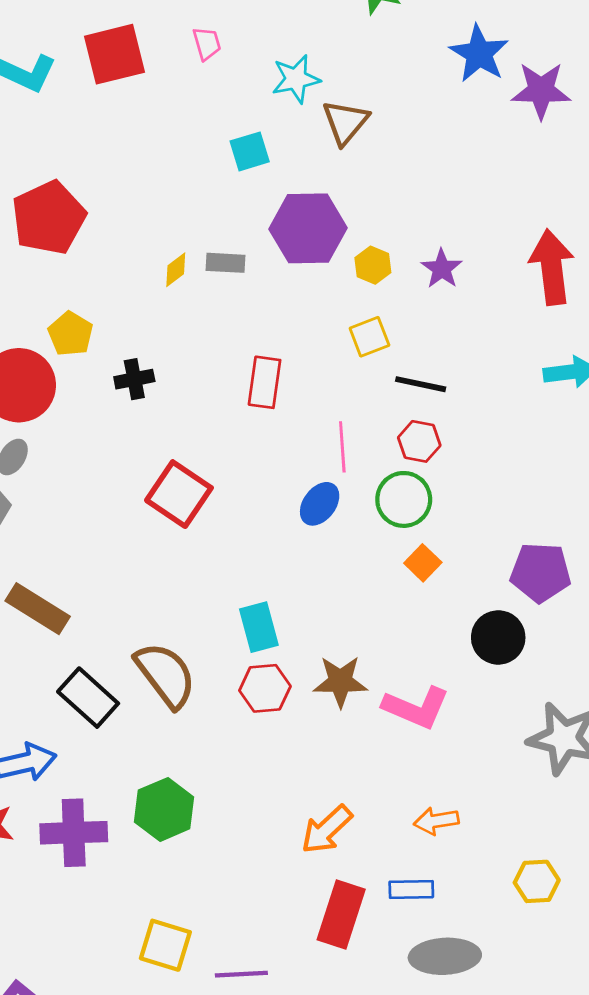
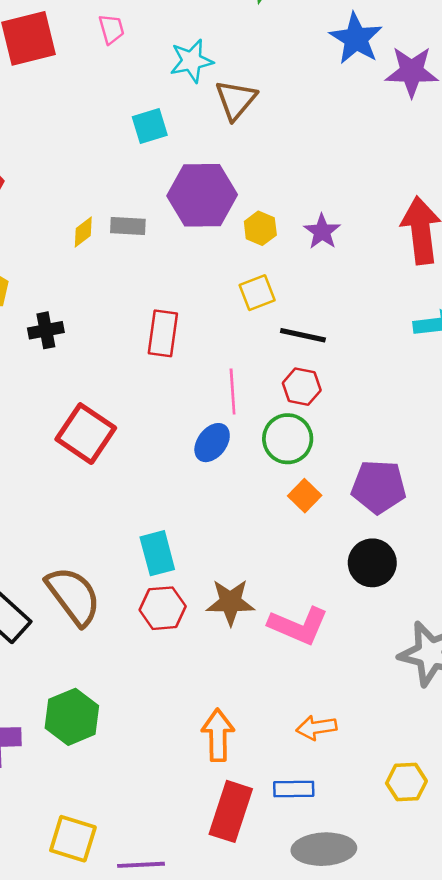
purple pentagon: (541, 572) -> (379, 487), moved
orange arrow: (327, 829) -> (218, 735), turned 132

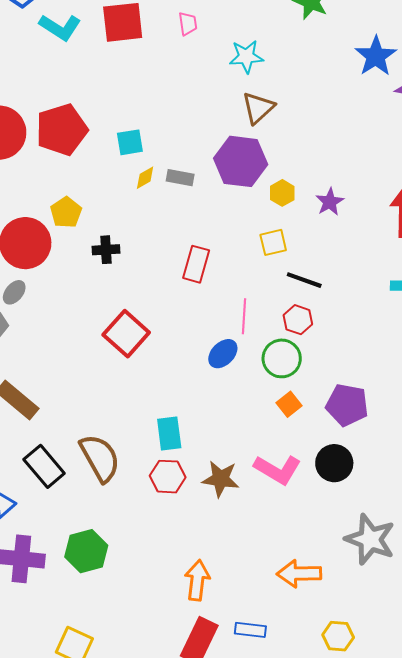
brown triangle: (236, 100) -> (258, 108), moved
cyan square: (150, 126) -> (130, 142), moved
pink L-shape: (298, 626) -> (278, 470), moved
orange arrow: (316, 728) -> (299, 574), moved, size x1.4

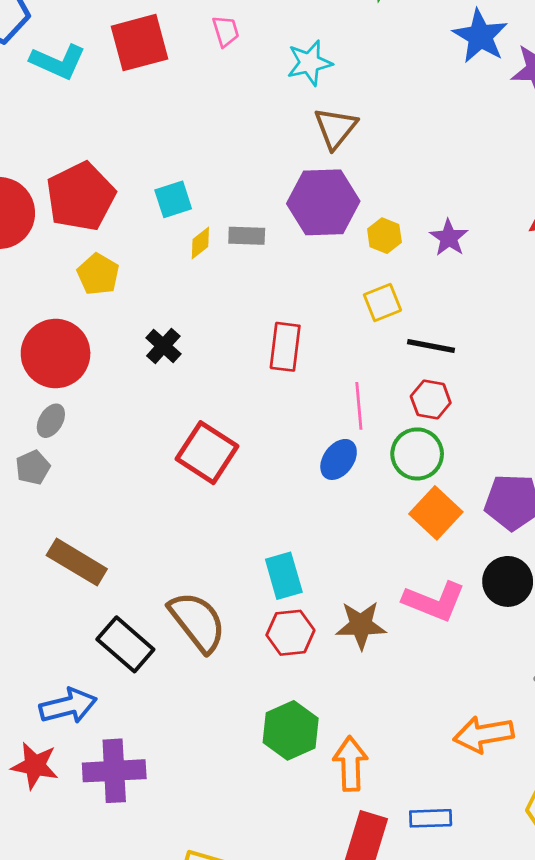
yellow pentagon: (66, 212) -> (98, 274), moved
black cross: (106, 250) -> (163, 346), turned -36
orange square: (289, 404) -> (436, 513), size x1.5
green hexagon: (86, 551) -> (291, 730), moved

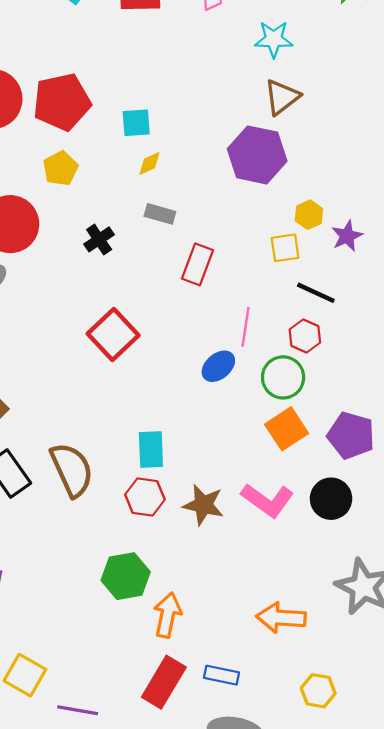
gray rectangle: (247, 236) -> (160, 214), moved
yellow hexagon: (384, 236) -> (309, 215), moved
purple star: (449, 238) -> (347, 236), moved

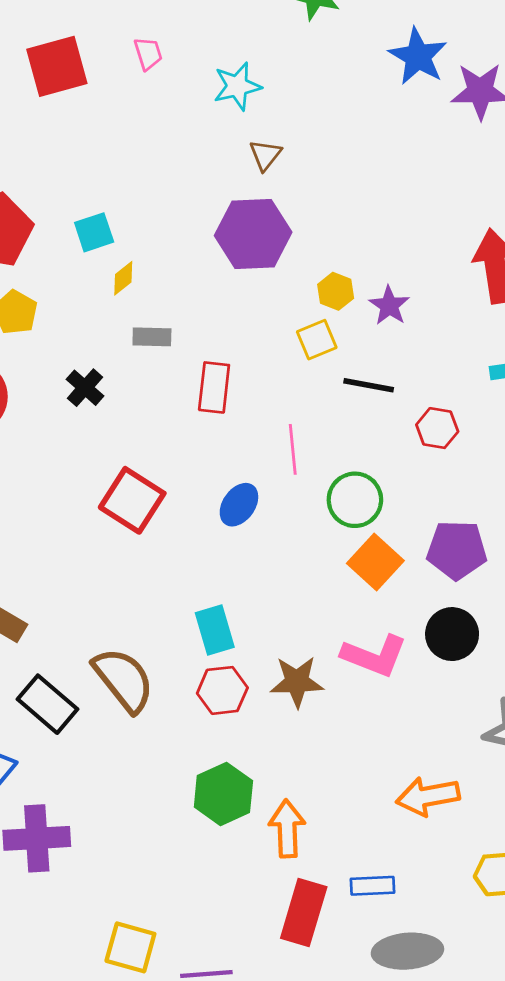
brown triangle: (282, 97) -> (265, 155), size x0.7
red hexagon: (305, 336) -> (437, 428), moved
blue ellipse: (218, 366) -> (239, 505), moved

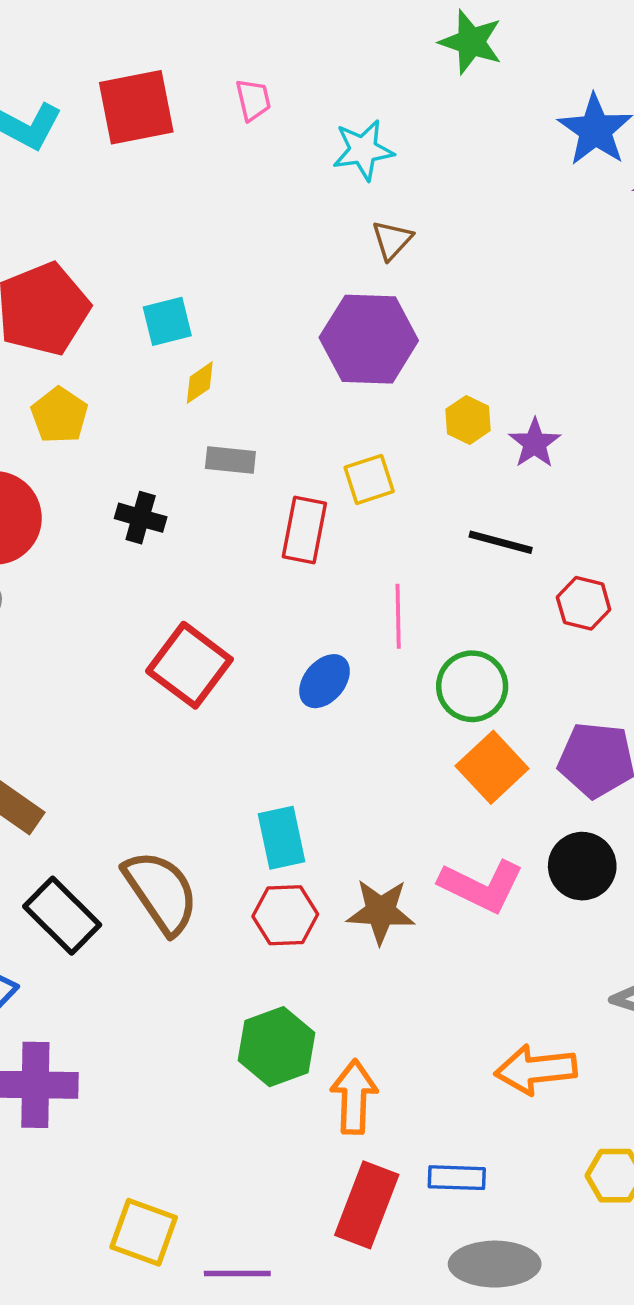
yellow square: (317, 340) -> (369, 479), moved
black cross: (85, 388) -> (141, 518), turned -30

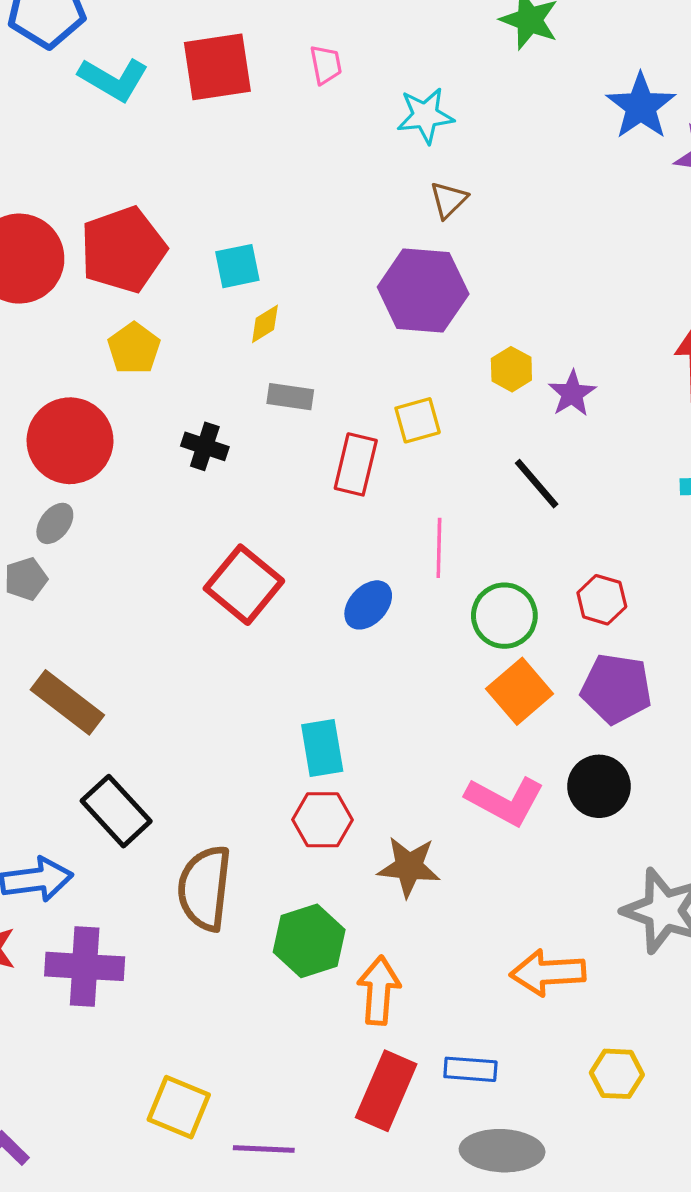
black line: (501, 542) -> (537, 484), turned 32
red hexagon: (584, 603) -> (602, 600), moved
brown semicircle: (161, 892) -> (205, 888), moved, turned -142
brown star: (381, 911) -> (409, 867), moved

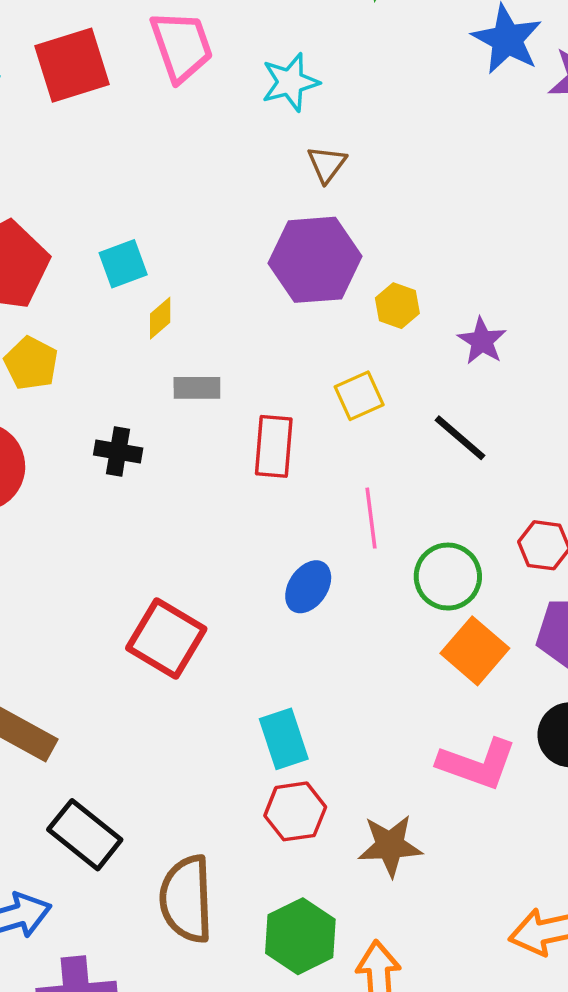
pink trapezoid: (326, 65) -> (182, 46), size x1.8
yellow hexagon: (511, 369) -> (397, 306), moved
yellow square: (418, 420) -> (359, 396), moved
red square: (244, 585) -> (166, 639), moved

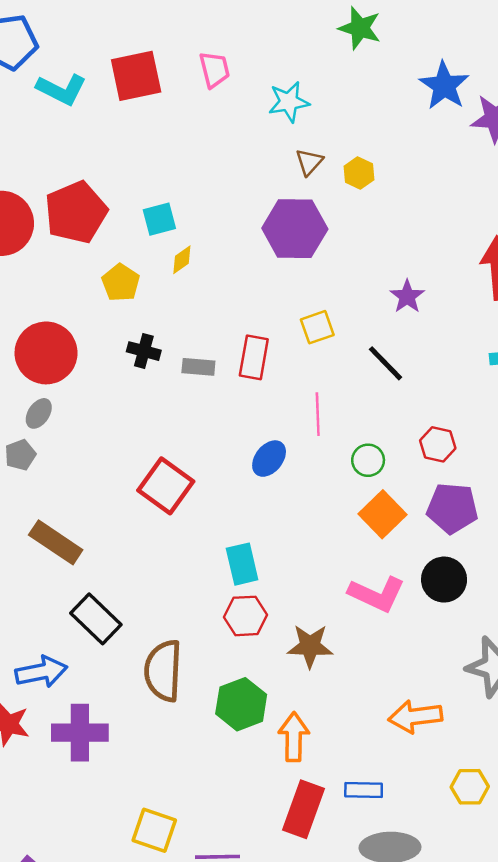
pink trapezoid: (182, 46) -> (214, 70), size x0.7
yellow hexagon: (397, 306) -> (359, 173), moved
yellow pentagon: (31, 363) -> (121, 283), moved
gray rectangle: (197, 388) -> (198, 367), moved
green circle: (448, 577) -> (368, 460), size x0.7

